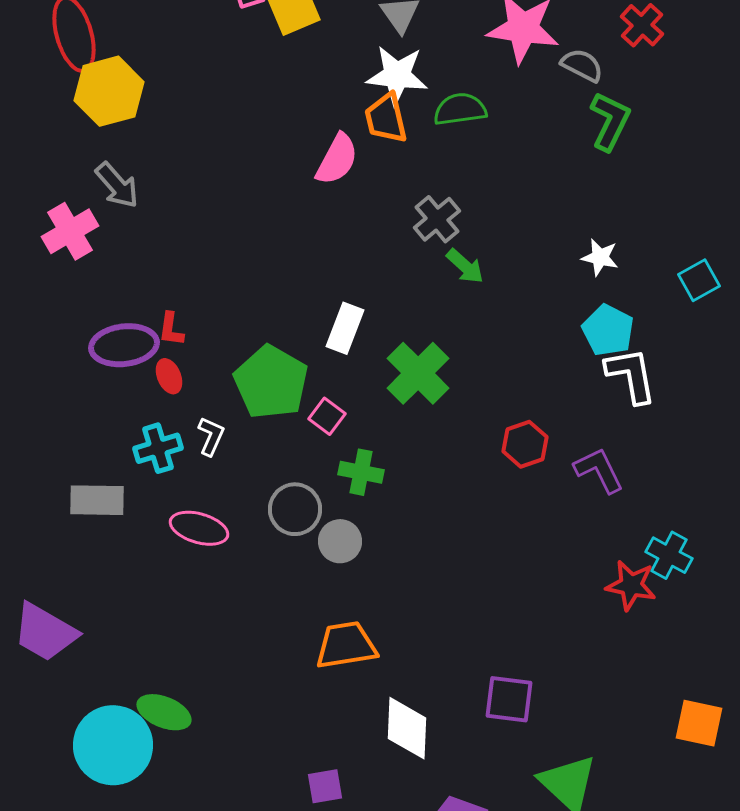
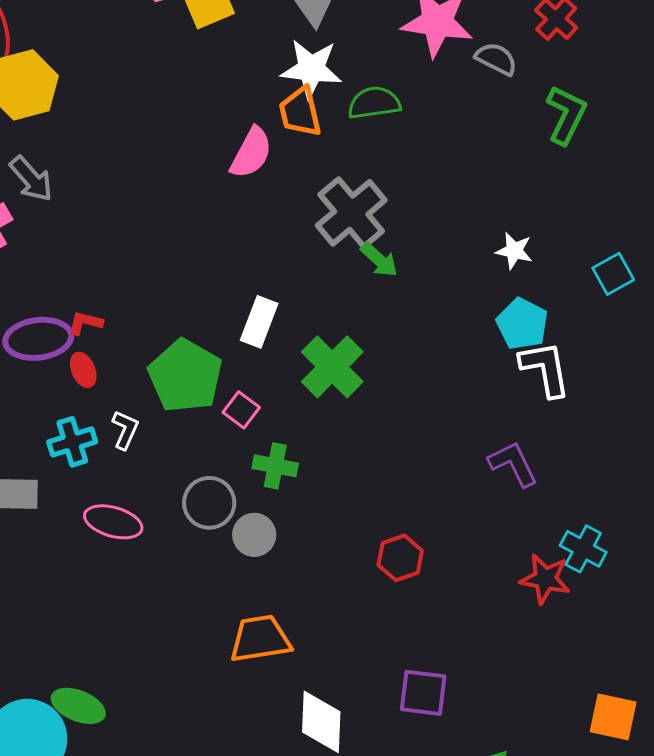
green L-shape: (610, 121) -> (566, 115), moved
gray cross: (437, 219) -> (351, 213), size x1.5
red L-shape: (171, 329) -> (85, 323), turned 96
red hexagon: (525, 444) -> (400, 558), moved

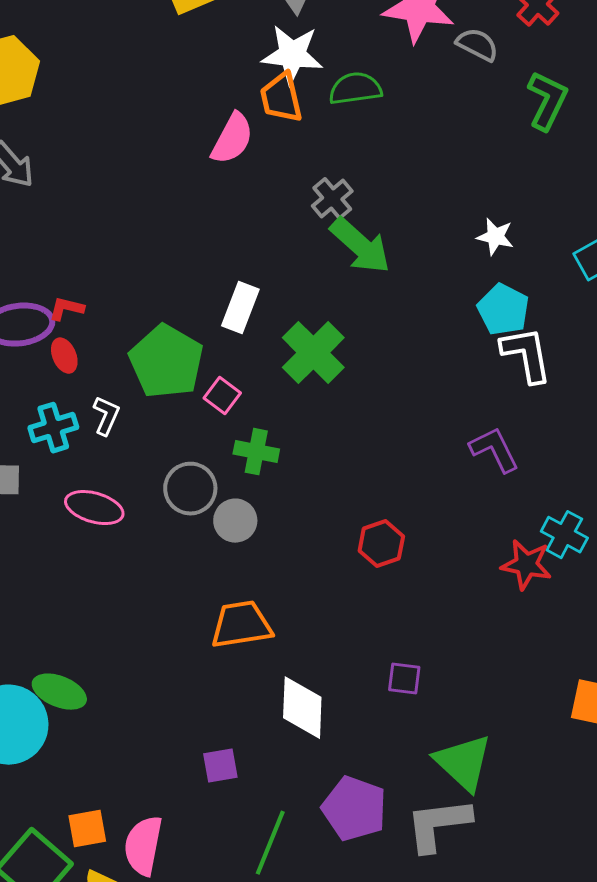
gray cross: (351, 213) -> (332, 199), size x0.6
green arrow: (379, 260) -> (360, 246), size x1.6
purple square: (423, 693) -> (404, 679), size x0.7

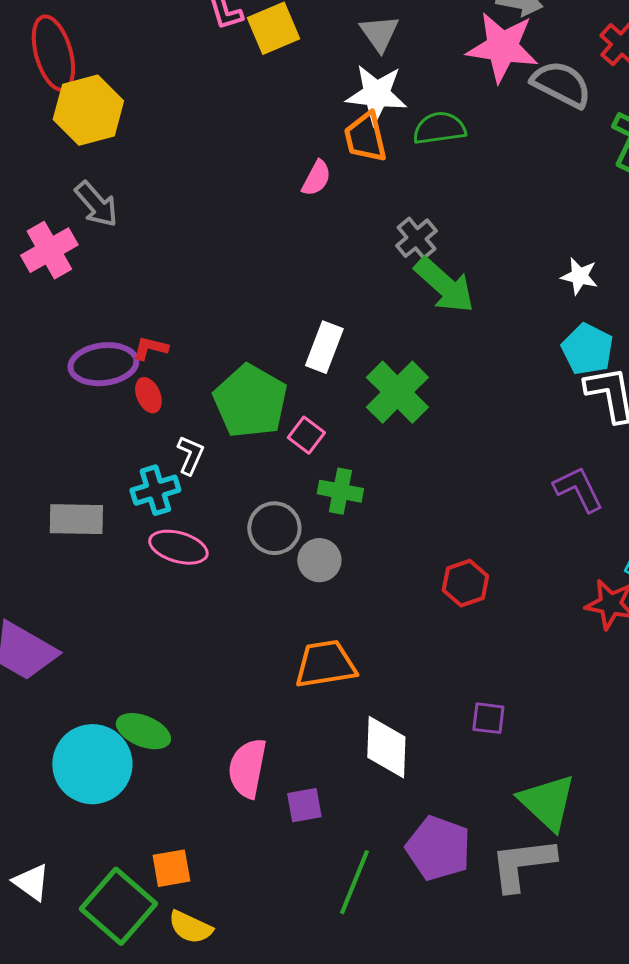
gray semicircle: (477, 45) -> (561, 84), size x1.4
pink semicircle: (232, 139) -> (316, 178), size x0.7
cyan cross: (53, 428) -> (155, 490), moved
pink semicircle: (143, 846) -> (247, 768), moved

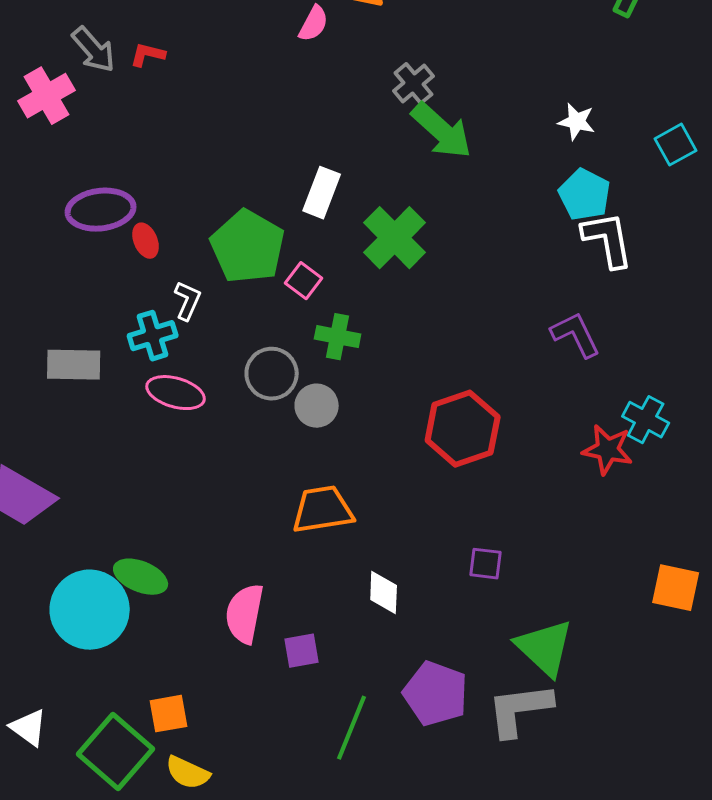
red L-shape: (150, 348) -> (148, 55), moved
red hexagon: (465, 583) -> (463, 429), size x1.6
white diamond: (386, 747) -> (384, 593), size x0.7

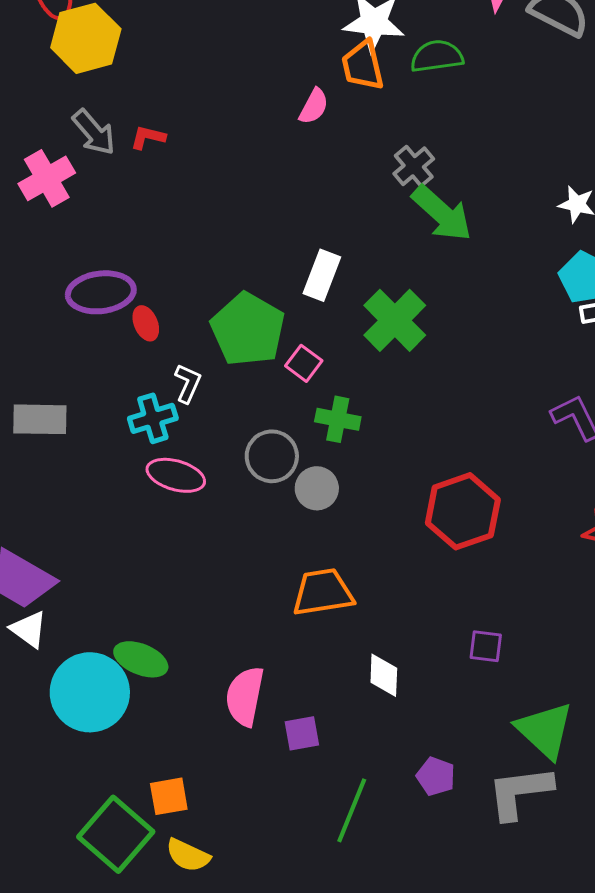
gray rectangle: (74, 365) -> (40, 419), moved
purple pentagon: (436, 694) -> (436, 776), size x0.6
white triangle: (29, 728) -> (29, 629), moved

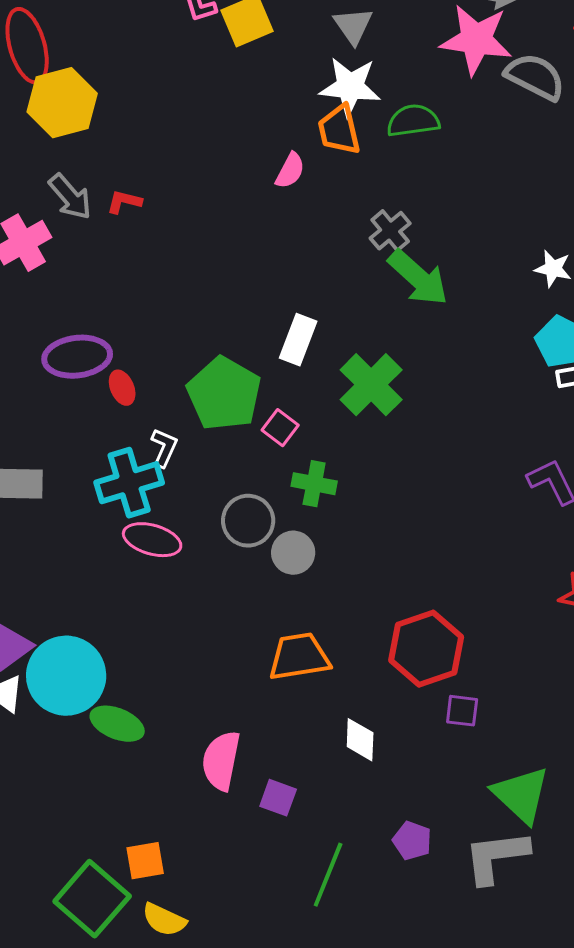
cyan cross: (153, 418) -> (129, 483), size x1.4
red hexagon: (463, 511) -> (426, 649), moved
cyan circle: (90, 692) -> (66, 676), moved
purple square: (302, 733) -> (278, 798), turned 30

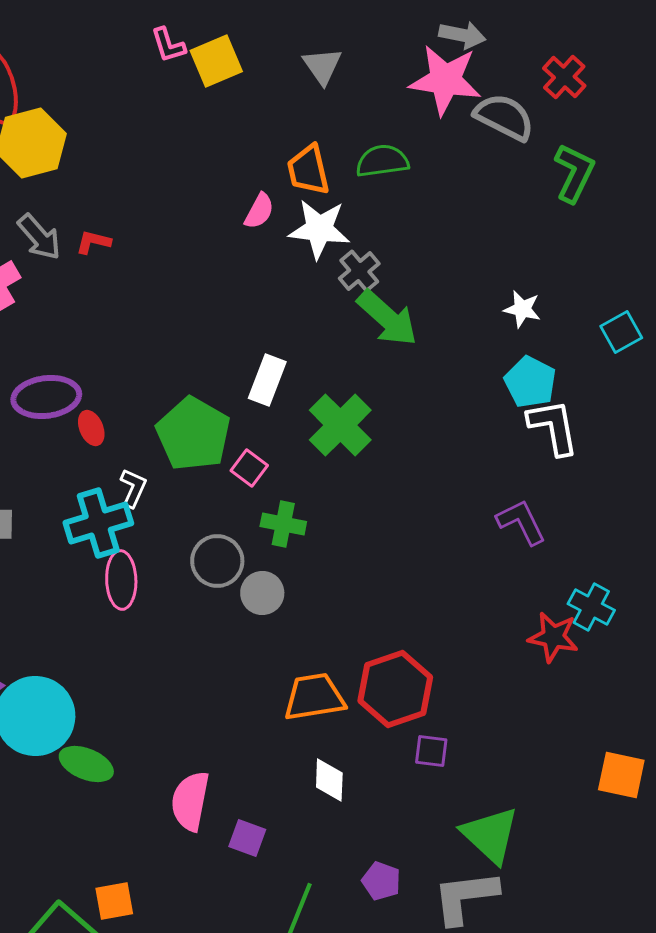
white star: (350, 87) -> (319, 229), moved
pink ellipse: (152, 540) -> (121, 580), turned 72
orange trapezoid: (299, 657) -> (314, 697), moved

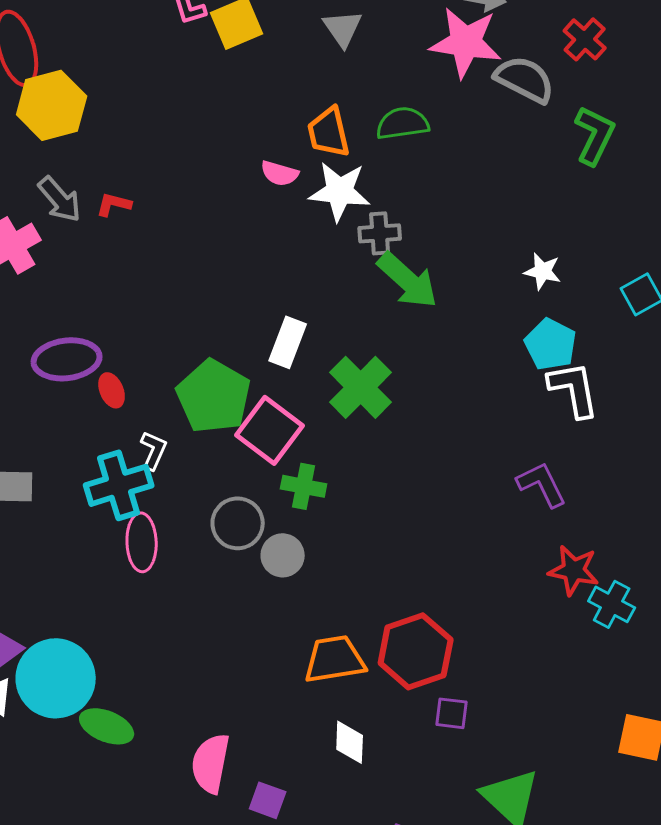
pink semicircle: (259, 211) -> (280, 173), turned 78
gray cross: (359, 271) -> (380, 233), turned 36
pink square: (249, 468) -> (270, 430), size x1.8
cyan cross: (591, 607) -> (612, 604), moved
red star: (553, 637) -> (574, 570), moved

